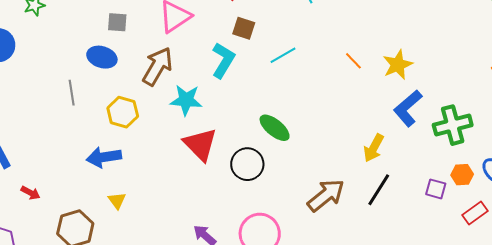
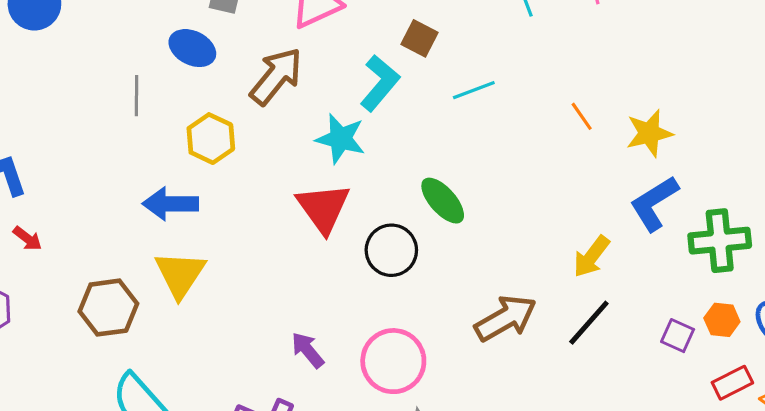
cyan star: (186, 100) -> (340, 139), moved
red arrow: (30, 193) -> (27, 239), moved
yellow triangle: (117, 201) -> (180, 274), size x1.8

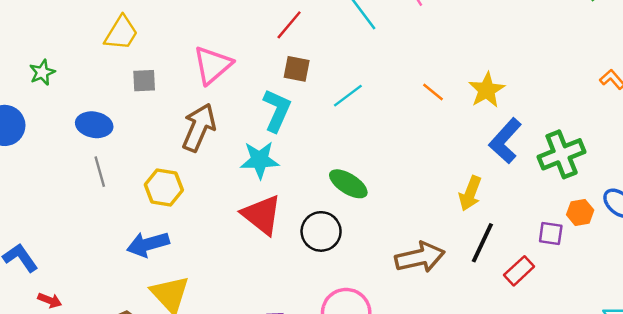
blue ellipse: (192, 48) -> (94, 125), moved
brown arrow: (506, 318) -> (420, 257), turned 33
red rectangle: (732, 383) -> (519, 271), moved

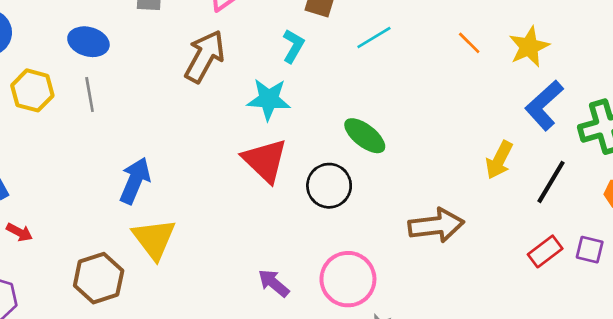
cyan L-shape: (277, 110) -> (293, 46), size x0.7
yellow hexagon: (164, 187) -> (32, 90), moved
purple square: (551, 233) -> (590, 250), moved
black line: (482, 243) -> (551, 182), moved
blue arrow: (148, 244) -> (135, 181), turned 123

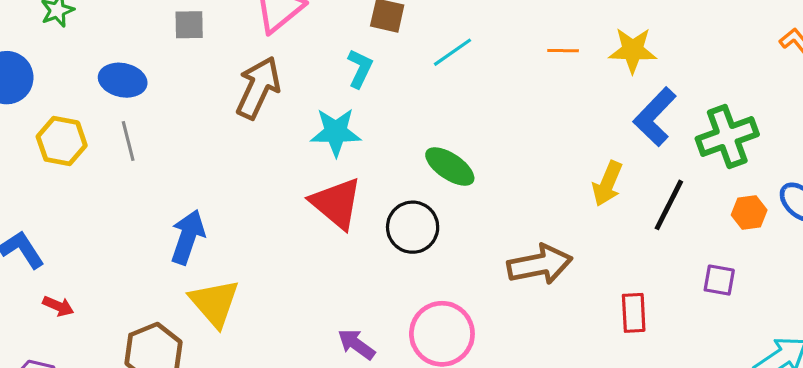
orange line: (469, 43) -> (563, 51), turned -40
yellow star: (529, 47) -> (633, 50), turned 30
red rectangle: (545, 251) -> (634, 313), moved, turned -52

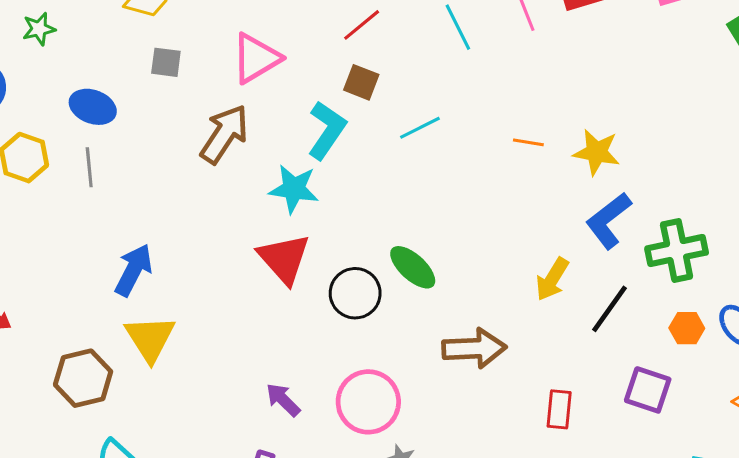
cyan L-shape: (360, 69) -> (327, 130), size x1.5
green ellipse: (450, 166) -> (413, 267), moved
purple square: (719, 280) -> (648, 390), size x1.4

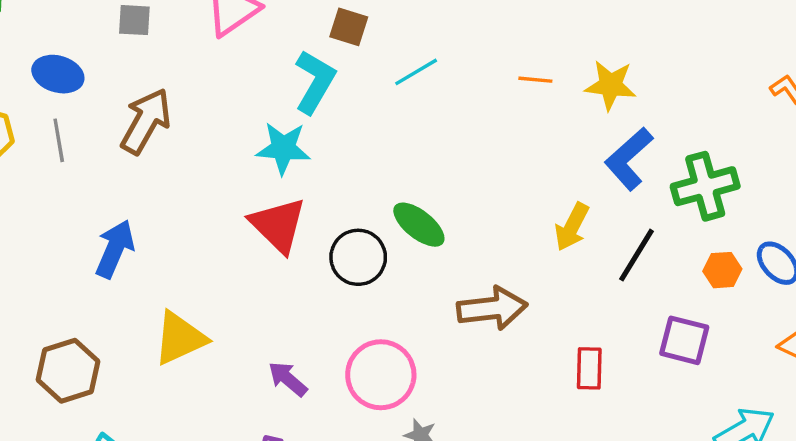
brown arrow: (224, 134) -> (146, 121), moved
yellow triangle: (150, 338) -> (180, 338), moved, turned 42

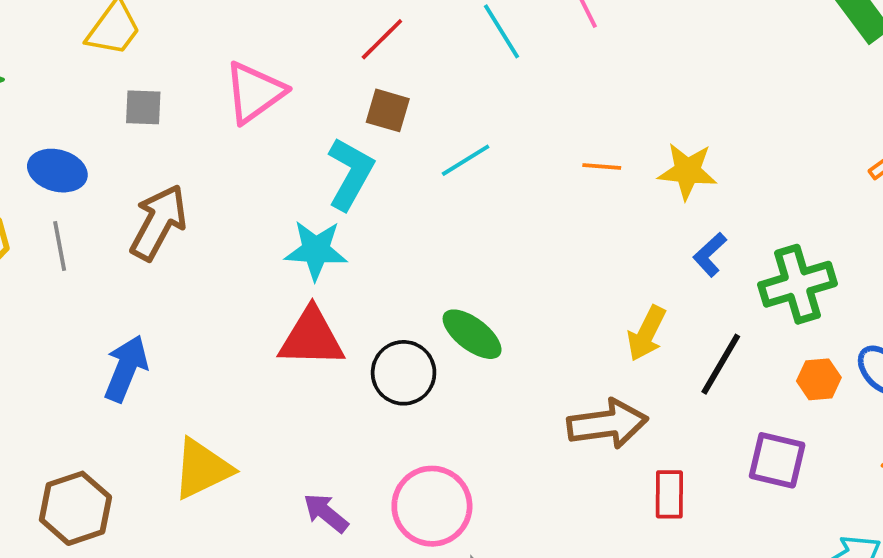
blue L-shape: (629, 159) -> (710, 255), size x0.6
red triangle: (278, 225) -> (311, 338), turned -42
brown arrow: (492, 308) -> (607, 424), moved

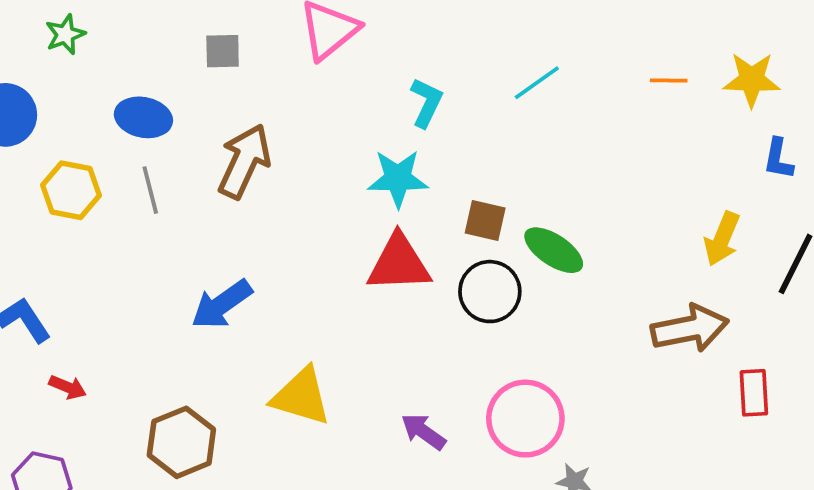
brown square: (388, 110) -> (485, 220), moved
cyan L-shape: (350, 174) -> (426, 103), size x0.7
blue L-shape: (710, 255) -> (778, 159), turned -33
blue arrow: (126, 368) -> (222, 304), turned -144
yellow triangle: (202, 469) -> (301, 396), turned 46

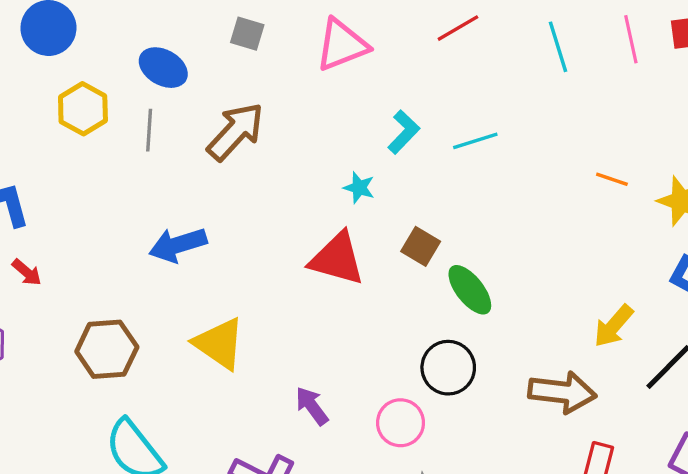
cyan line: (537, 83) -> (475, 141), moved
cyan star: (398, 178) -> (359, 188), size x0.6
black circle: (490, 292) -> (448, 368), moved
pink circle: (525, 419) -> (401, 423), size x0.7

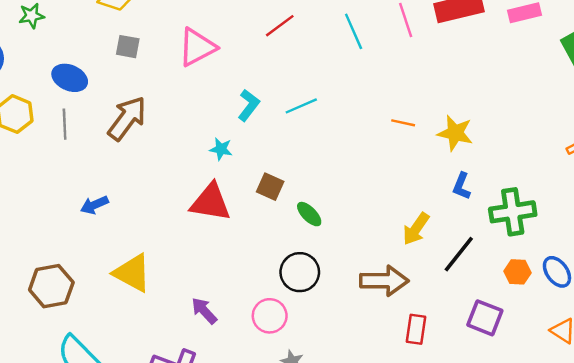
blue arrow: (178, 245) -> (94, 205), size x0.7
green ellipse: (470, 290) -> (309, 214), size x0.7

